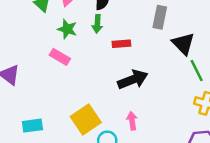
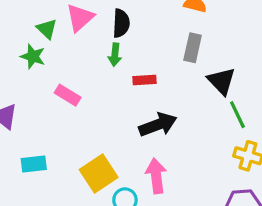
green star: (67, 29) -> (33, 56), moved
pink arrow: (132, 121) -> (156, 176), size x1.5
cyan rectangle: (32, 126) -> (34, 164), moved

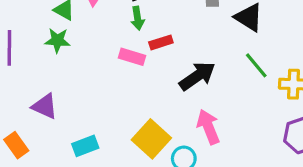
red rectangle: (145, 80) -> (161, 42), moved
pink rectangle: (68, 95) -> (132, 57), moved
green line: (237, 115) -> (256, 65), moved

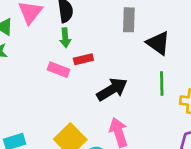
green line: (256, 65) -> (162, 84), turned 35

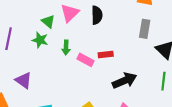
green arrow: (65, 38) -> (66, 47), moved

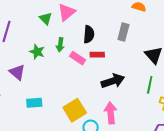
black semicircle: (97, 15) -> (89, 34), moved
gray rectangle: (145, 29) -> (123, 32), moved
green star: (40, 40) -> (37, 52), moved

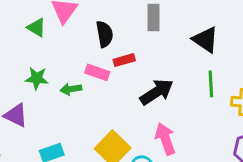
green arrow: (60, 45) -> (71, 89), moved, turned 88

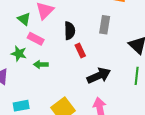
red rectangle: (124, 60) -> (80, 50), turned 72
pink rectangle: (97, 72) -> (36, 39), moved

